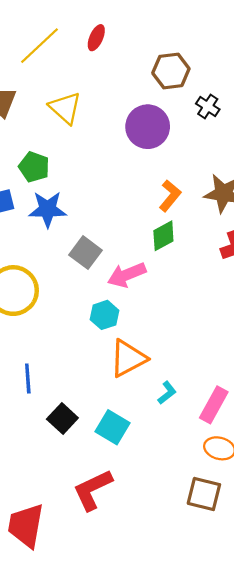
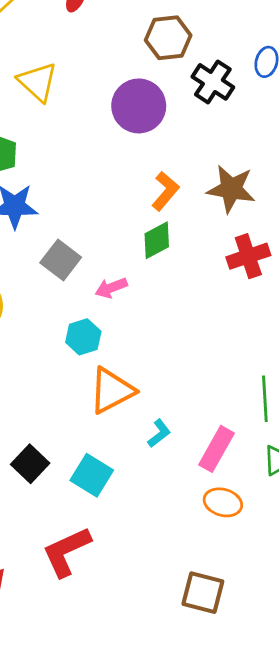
black cross: (208, 107) -> (213, 82), size x1.4
pink arrow: (127, 275) -> (111, 288), size x0.7
brown square: (204, 494) -> (203, 593), moved

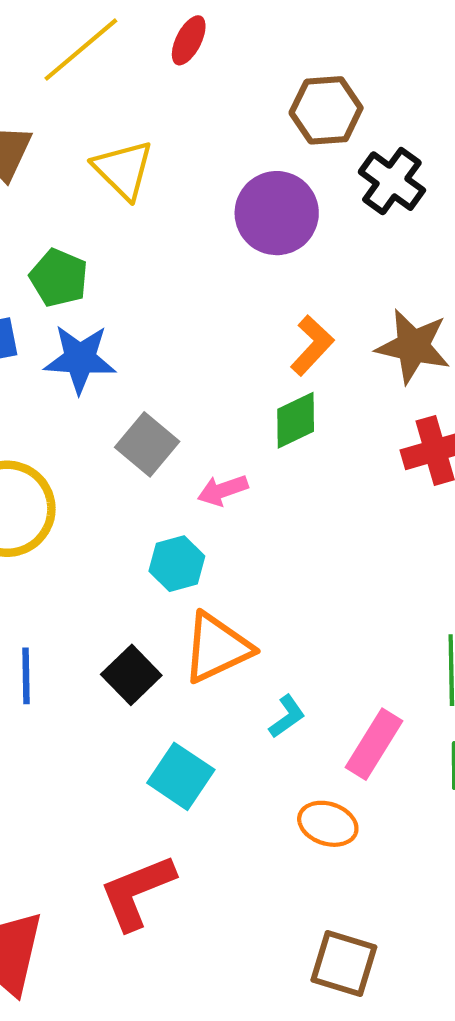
black square: (30, 464) -> (131, 675), moved
orange ellipse: (223, 502) -> (328, 824), moved

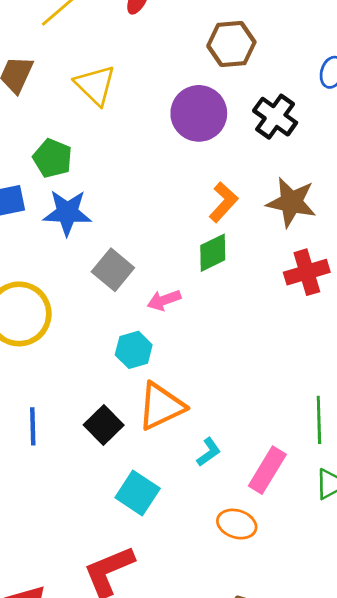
black cross: (392, 181) -> (275, 117), moved

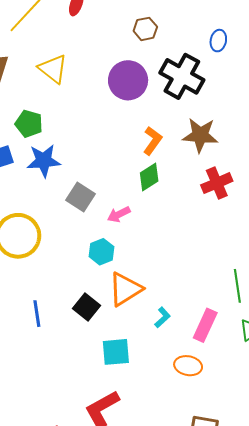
brown hexagon: (231, 44) -> (145, 29), size x0.7
black cross: (275, 117) -> (182, 76), size x1.4
cyan square: (138, 493) -> (116, 352), turned -32

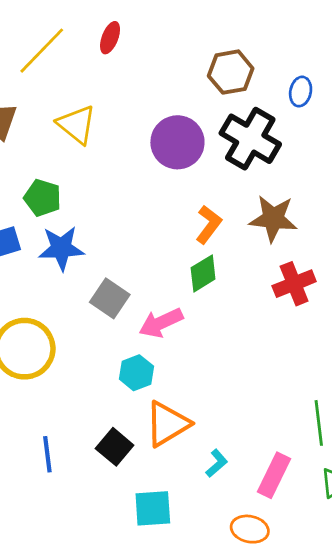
brown hexagon: (145, 29) -> (231, 72), moved, size x1.4
pink arrow: (119, 214) -> (161, 323), size x1.4

